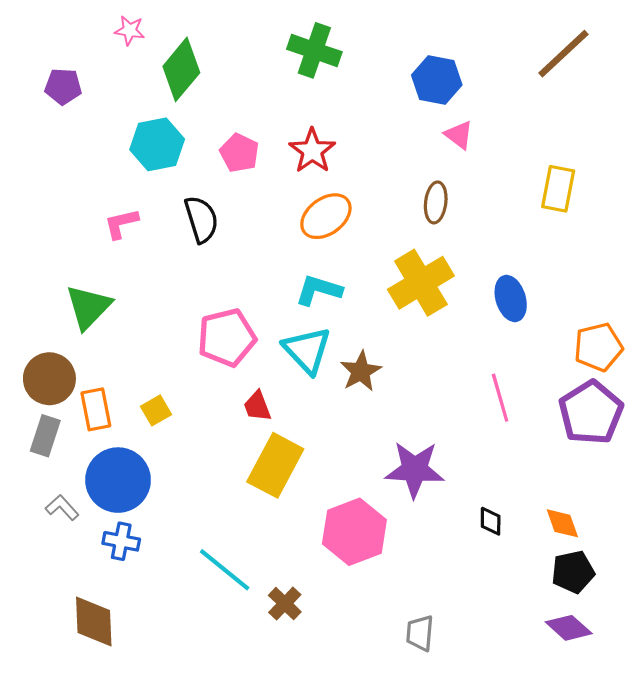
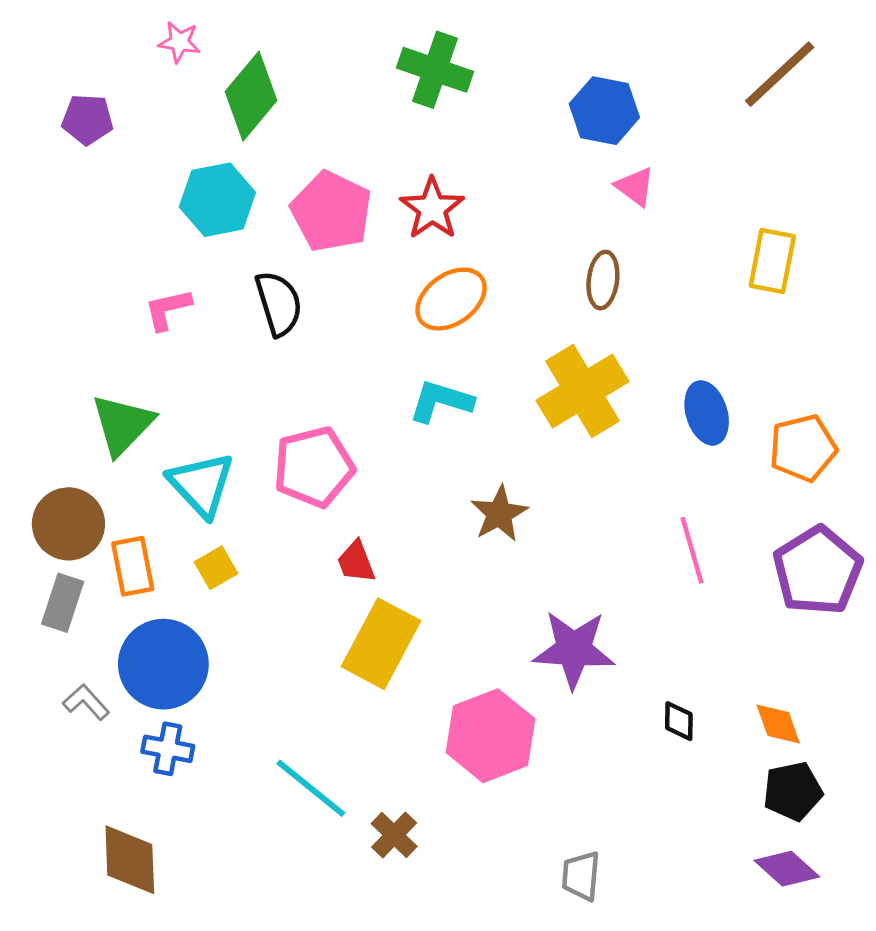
pink pentagon: (239, 153) -> (331, 211), size x1.5
orange pentagon: (598, 347) -> (803, 448), moved
cyan triangle: (307, 350) -> (201, 484), moved

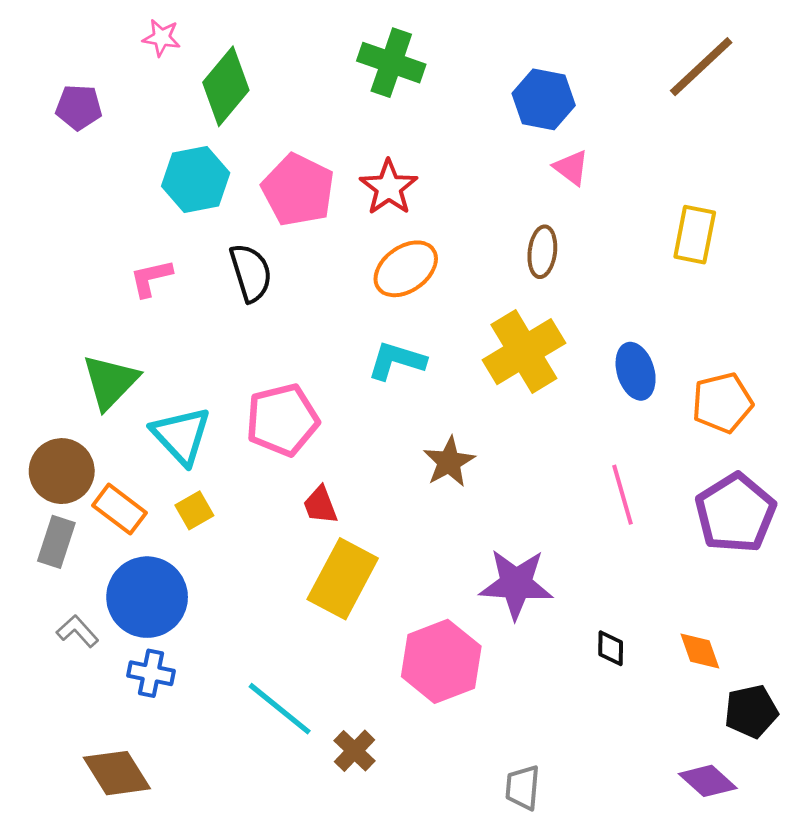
orange rectangle: (133, 566) -> (119, 509), turned -42
black pentagon: (793, 791) -> (751, 711), moved
brown diamond: (130, 860) -> (117, 773), turned -30

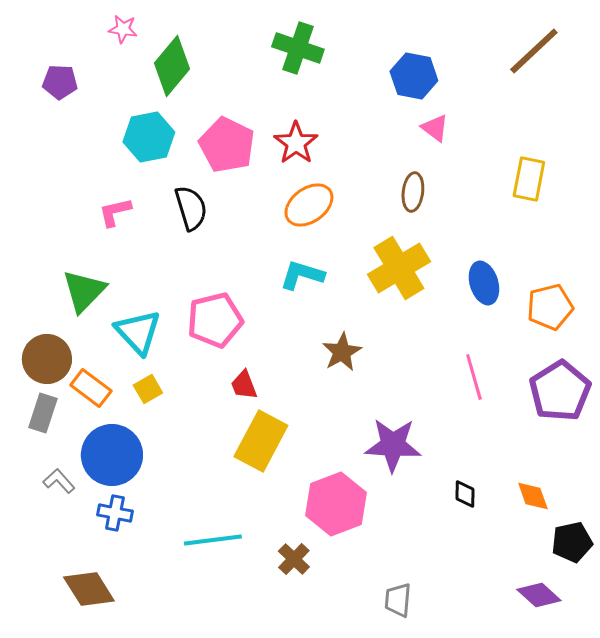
cyan line: (280, 709) -> (213, 540), turned -46
brown cross: (355, 751) -> (294, 559), moved

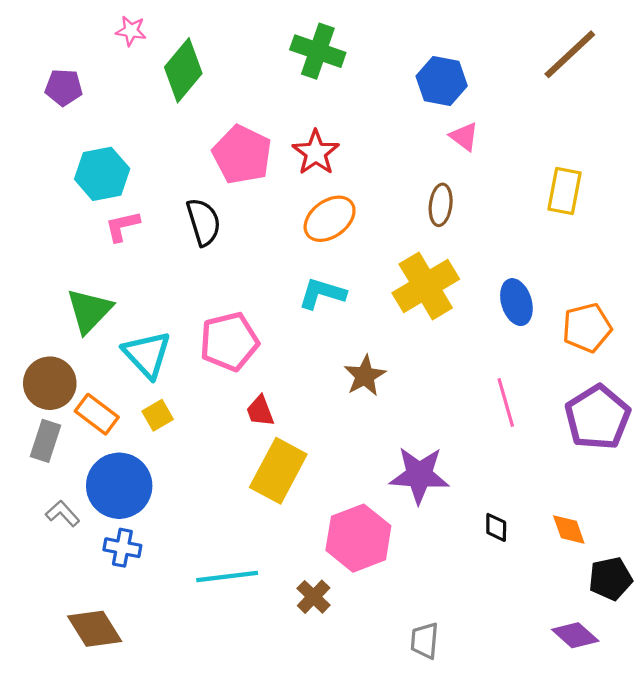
cyan hexagon: (149, 137) -> (102, 174), moved

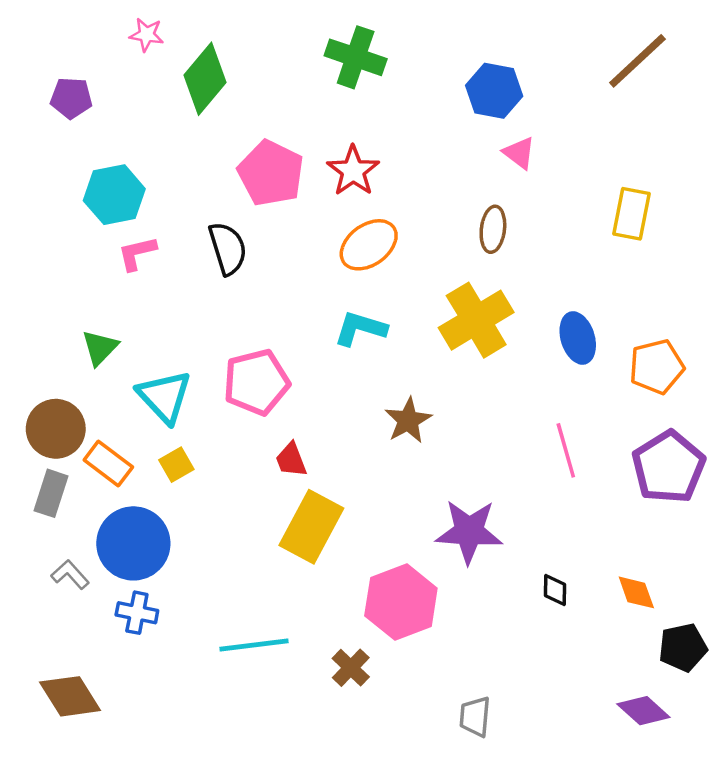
green triangle: (89, 311) -> (100, 348), size x0.7
brown diamond: (95, 629) -> (70, 696), moved

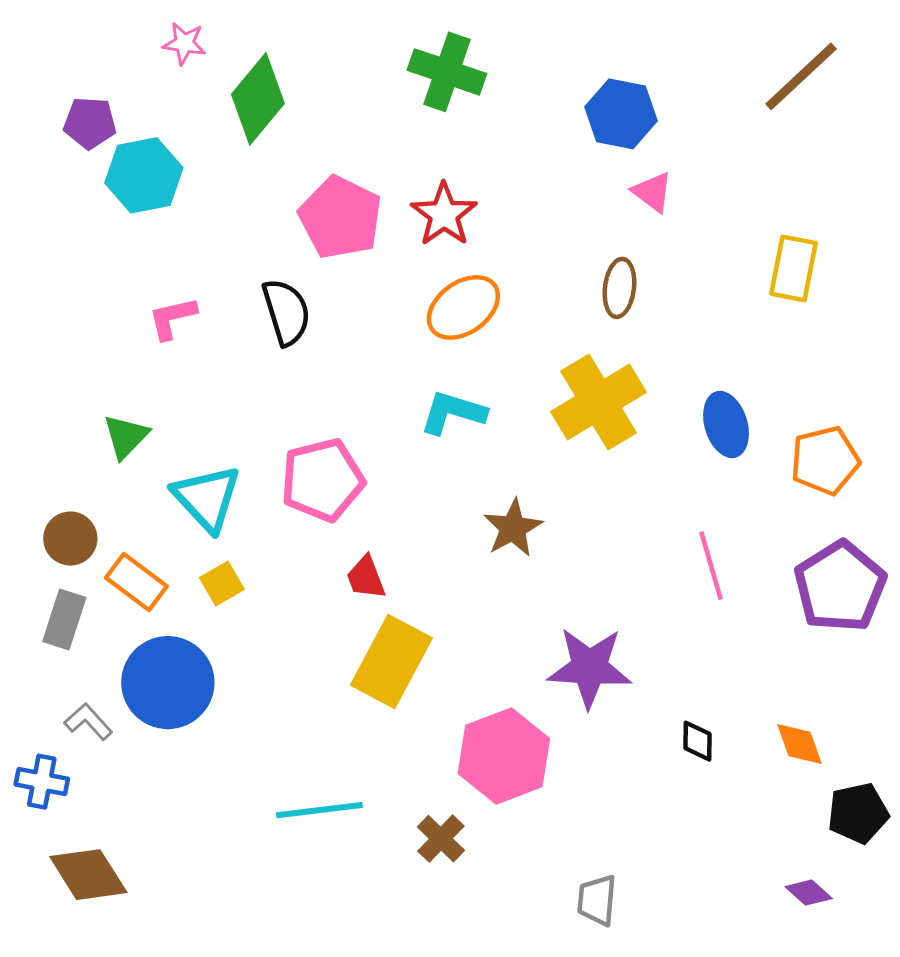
cyan hexagon: (114, 195) -> (144, 175), moved
brown circle: (56, 429) -> (70, 539), size x0.7
blue cross: (137, 613) -> (42, 782), moved
purple diamond: (643, 711) -> (809, 893), size x0.7

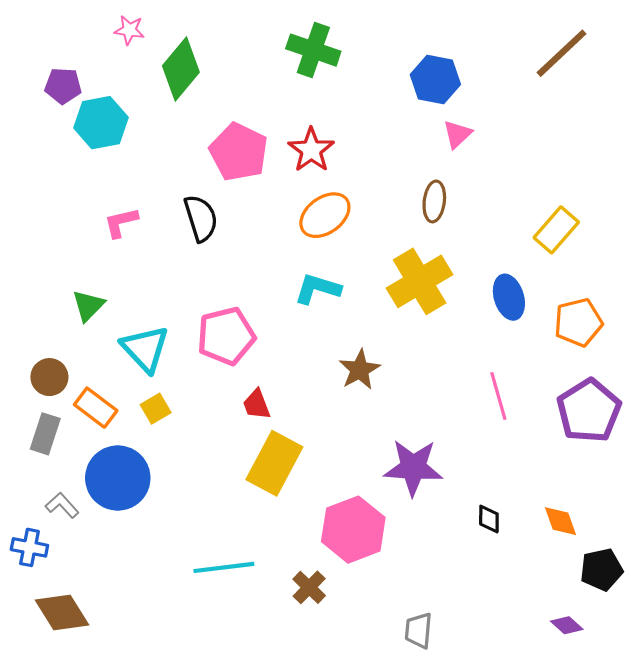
pink triangle: (652, 192) -> (457, 134), turned 40
yellow rectangle: (794, 268) -> (556, 230), moved, turned 30

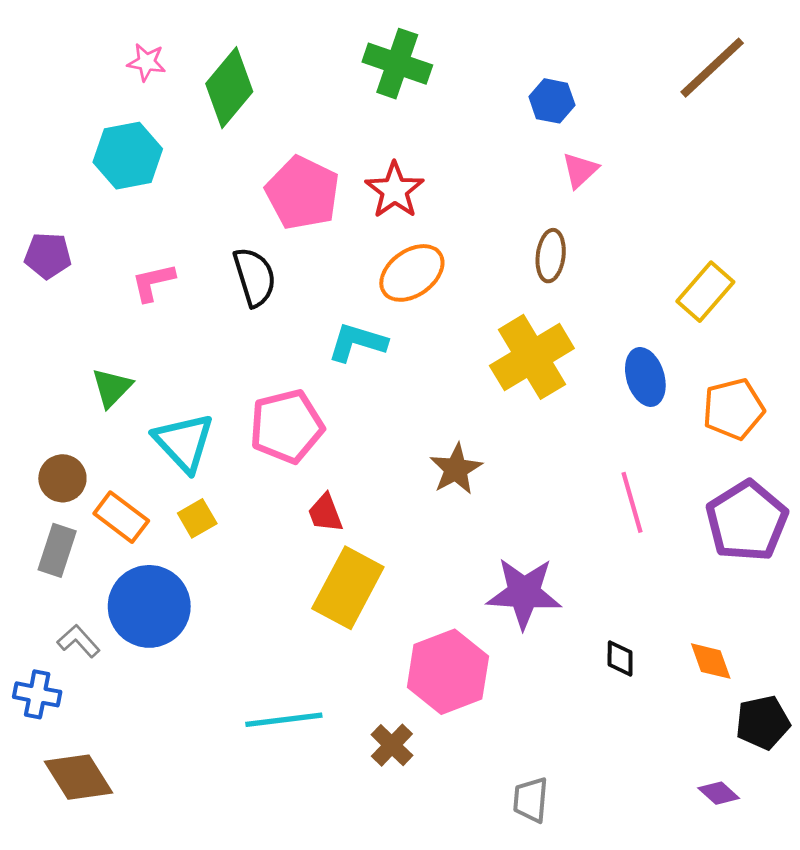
pink star: (129, 30) -> (147, 62), moved
blue hexagon: (435, 79) -> (552, 101), size x0.7
purple pentagon: (63, 86) -> (48, 256), moved
cyan L-shape: (318, 289) -> (357, 342), moved

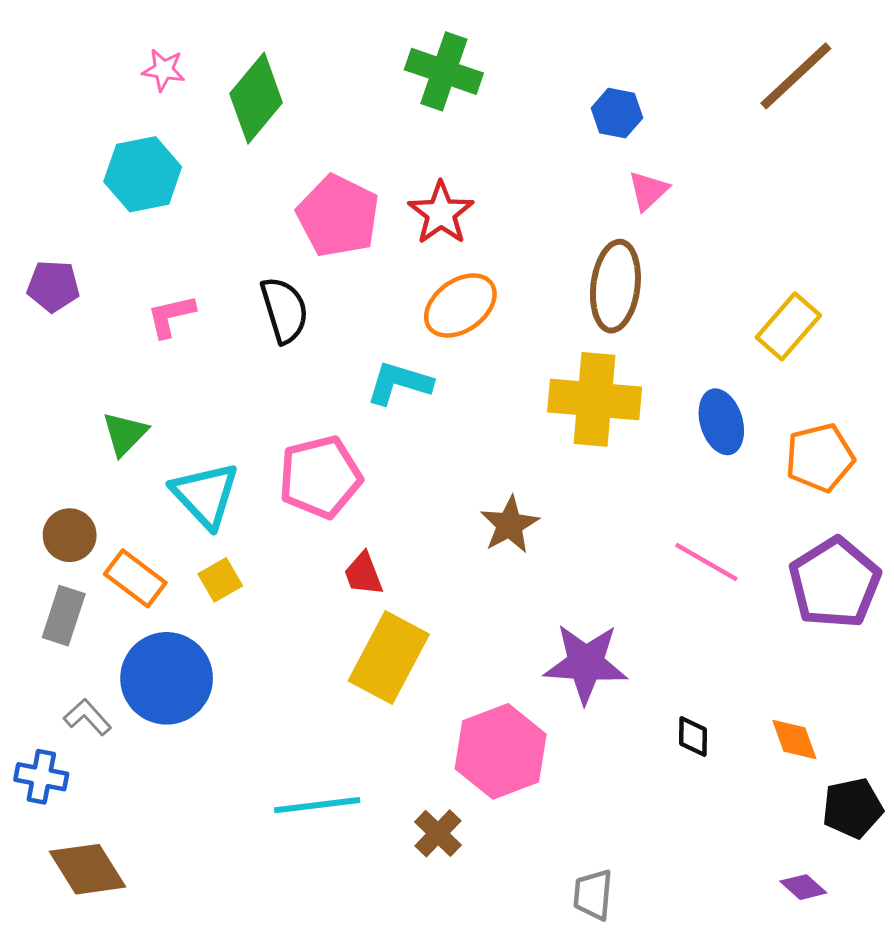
brown ellipse: (551, 256) -> (615, 286), size x1.5
yellow cross: (532, 357) -> (595, 399), turned 36
pink line: (632, 502) -> (706, 562), turned -44

